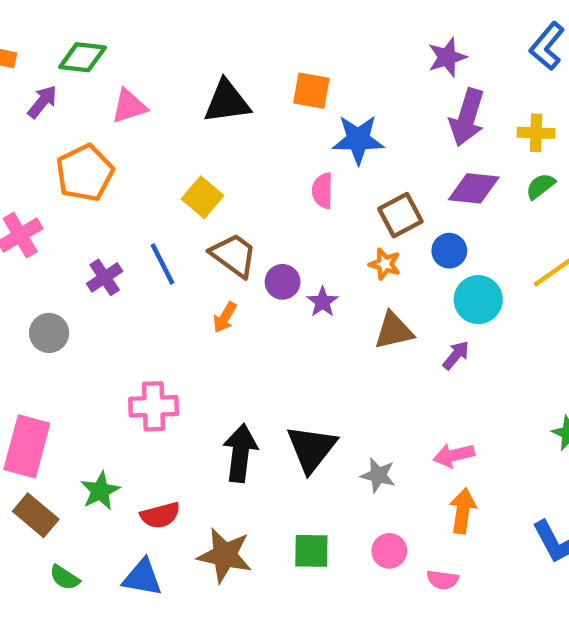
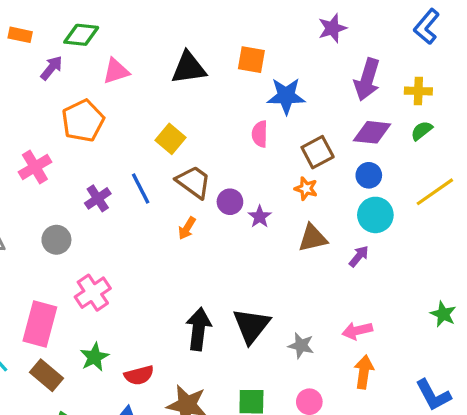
purple star: (447, 57) -> (332, 28), moved
blue circle: (449, 251) -> (369, 175), moved
pink cross: (154, 406) -> (93, 293), moved, turned -32

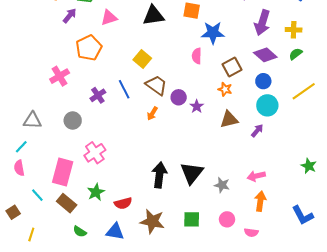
purple diamond: (372, 132) -> (265, 55), turned 35

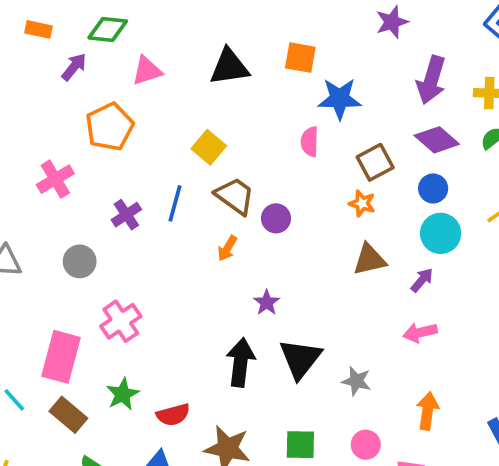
blue line: (124, 89) -> (175, 203), turned 42
purple star: (197, 106) -> (267, 303), moved
pink arrow: (256, 176) -> (420, 332), moved

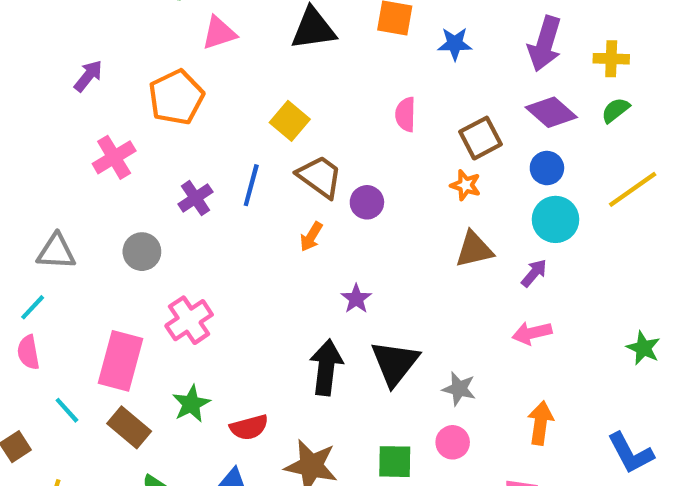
purple arrow: (74, 67) -> (88, 76), moved
blue star: (340, 99) -> (455, 44), moved, size x0.7
pink circle: (366, 445) -> (453, 442), moved

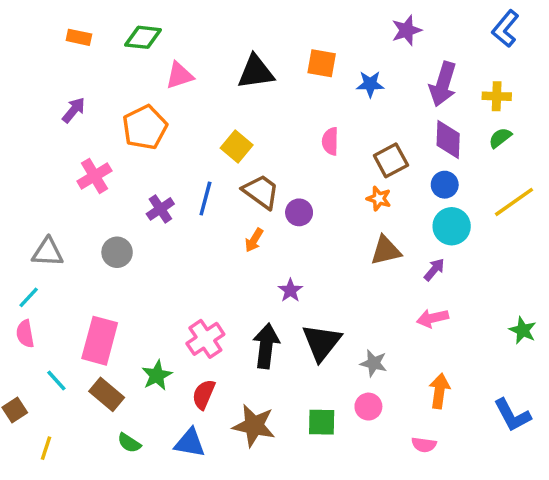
purple diamond: (551, 112) -> (448, 140), turned 51
pink cross: (189, 320) -> (205, 339), moved
red semicircle: (249, 427) -> (204, 394), turned 128

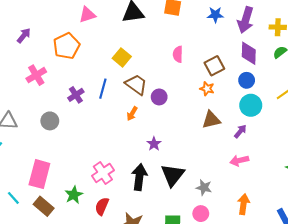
blue star: (370, 84) -> (215, 15), moved

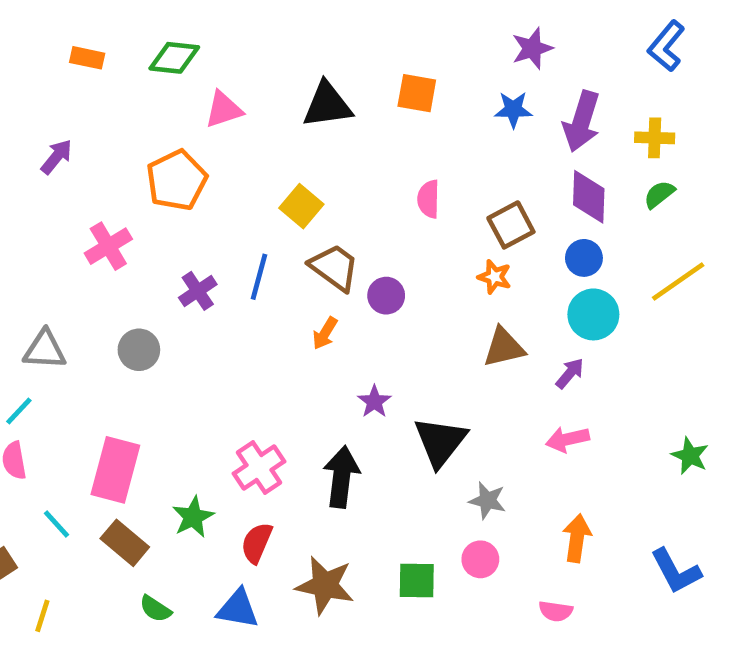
purple arrow: (24, 36) -> (57, 157), moved
black triangle: (173, 175) -> (440, 442), moved

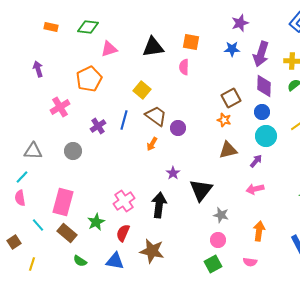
purple arrow: (57, 157) -> (38, 69), turned -56
pink semicircle: (429, 199) -> (184, 67), moved
green square: (417, 581) -> (213, 264), moved, turned -30

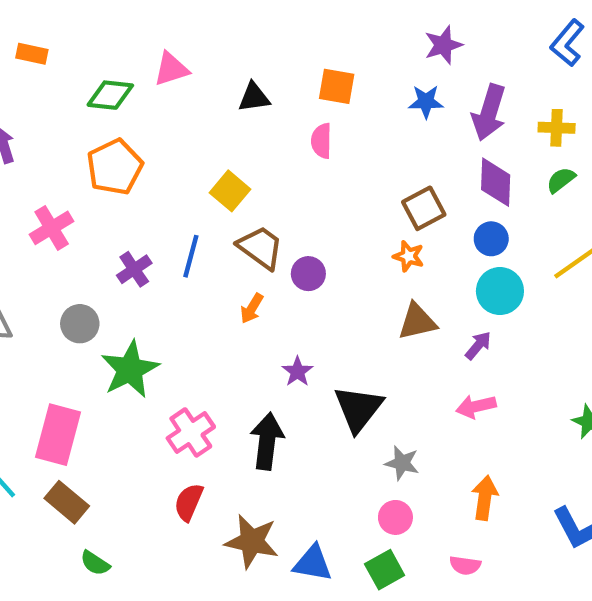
green diamond: (88, 27) -> (110, 95), moved
black triangle: (153, 47) -> (254, 97), size x0.7
pink triangle: (109, 49) -> (171, 69), moved
green star: (96, 222) -> (130, 369), moved, size x1.5
blue triangle: (115, 261) -> (313, 563), moved

